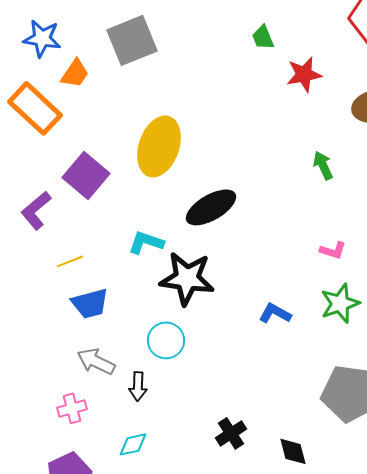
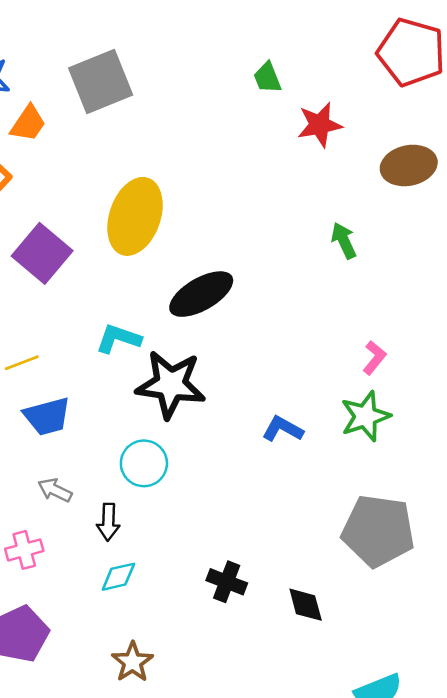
pink L-shape: (333, 250) -> (374, 358), moved, turned -68
gray arrow: (96, 361) -> (55, 490), size x0.7
black cross: (231, 433) -> (227, 582), turned -36
cyan diamond: (133, 444) -> (118, 577), moved

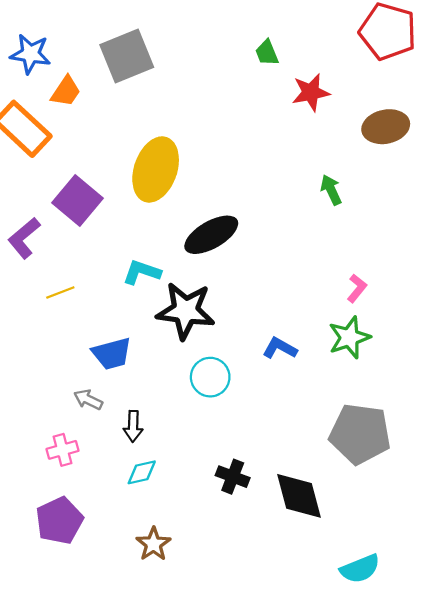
blue trapezoid: (47, 416) -> (112, 354), moved
cyan circle: (144, 463) -> (210, 377), moved
black diamond: (306, 605) -> (299, 496), size x1.6

